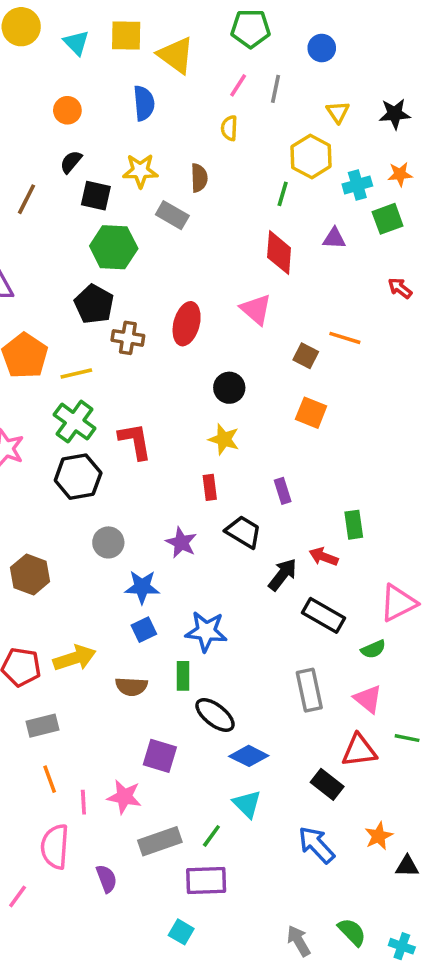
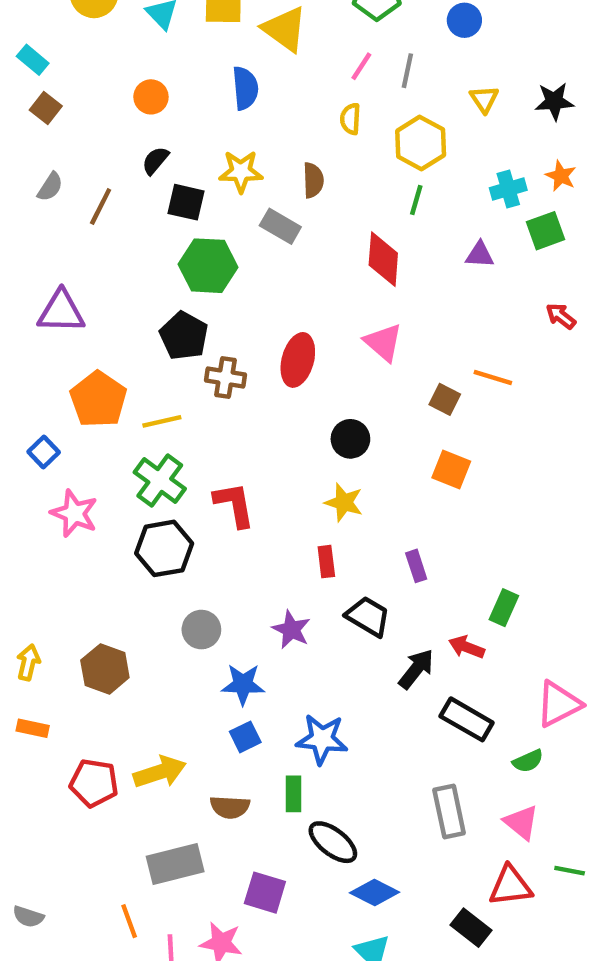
yellow hexagon: (311, 157) -> (421, 143), moved
orange star: (400, 174) -> (561, 176), turned 30
red diamond: (279, 253) -> (383, 259), moved
green rectangle: (354, 525) -> (504, 608), turned 32
gray rectangle: (43, 726) -> (175, 864), moved, size x1.4

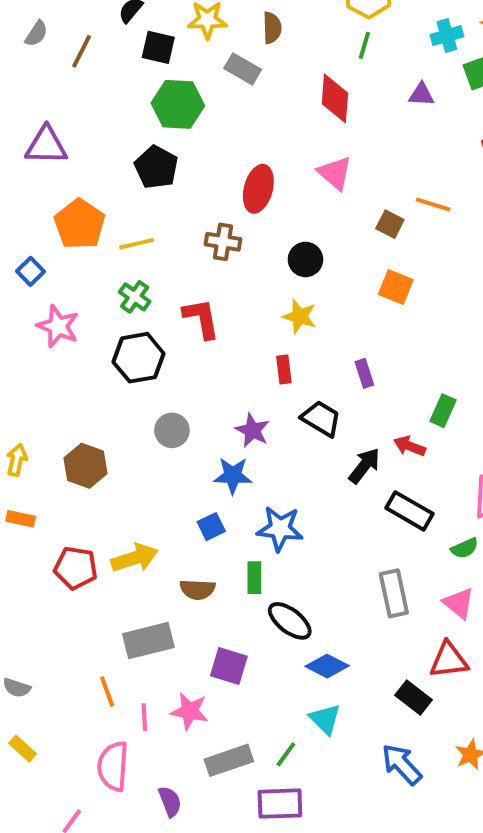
brown cross: (226, 377) -> (223, 242), moved
green cross: (160, 480) -> (135, 297), size x0.7
blue star: (243, 684) -> (233, 476), moved

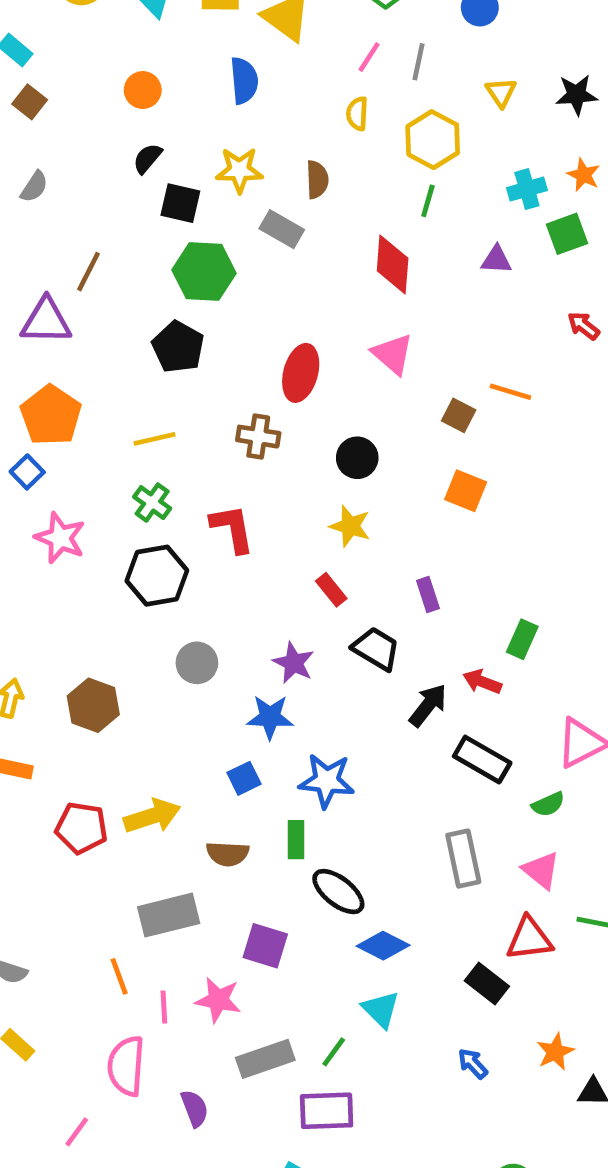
brown line: (82, 51) -> (88, 272), moved
orange pentagon: (80, 224) -> (51, 415), moved
red rectangle: (284, 369) -> (331, 590), turned -32
blue arrow: (402, 764) -> (473, 1064), size x0.6

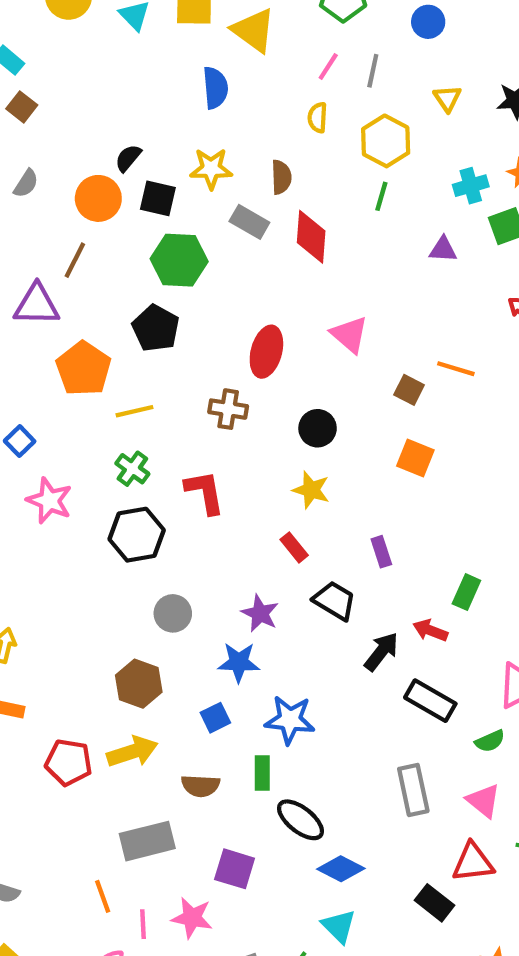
orange circle: (143, 90) -> (98, 198), moved, size x1.4
red diamond: (393, 264) -> (311, 237), moved
orange pentagon: (51, 415) -> (83, 369), moved
brown hexagon: (93, 705) -> (139, 684), moved

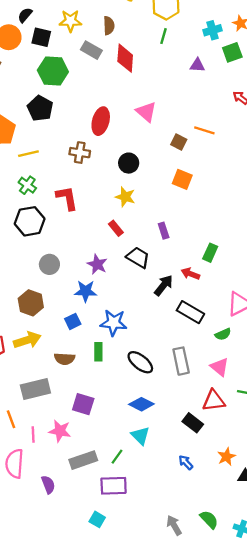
black ellipse: (300, 820) -> (140, 362), moved

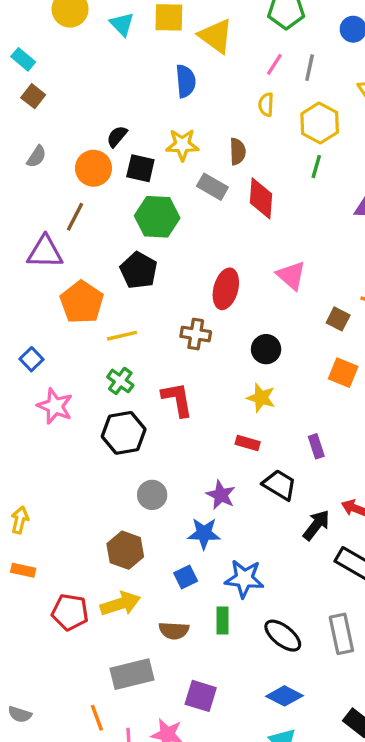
red rectangle: (116, 228) -> (248, 443), turned -35

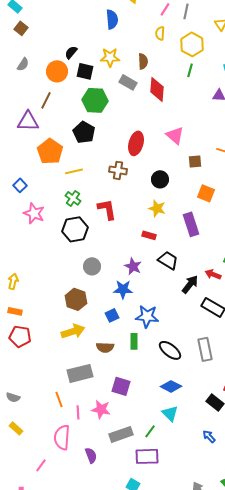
brown square: (338, 319) -> (195, 161), moved, turned -32
purple rectangle: (316, 446) -> (191, 224), moved, size x1.6
red pentagon: (70, 612) -> (20, 336), moved

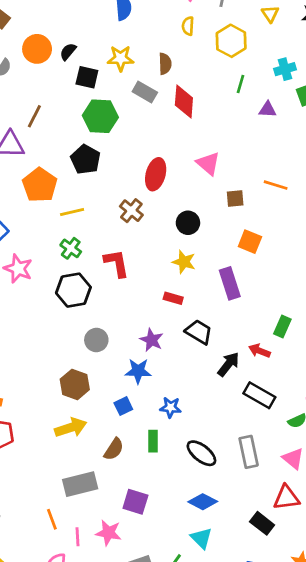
green line: (190, 70) -> (241, 84), moved
orange circle: (57, 71) -> (37, 49), moved
brown cross: (118, 170) -> (131, 211), turned 30
blue star: (147, 316) -> (170, 407), size x0.7
brown semicircle: (105, 347) -> (114, 449), turned -60

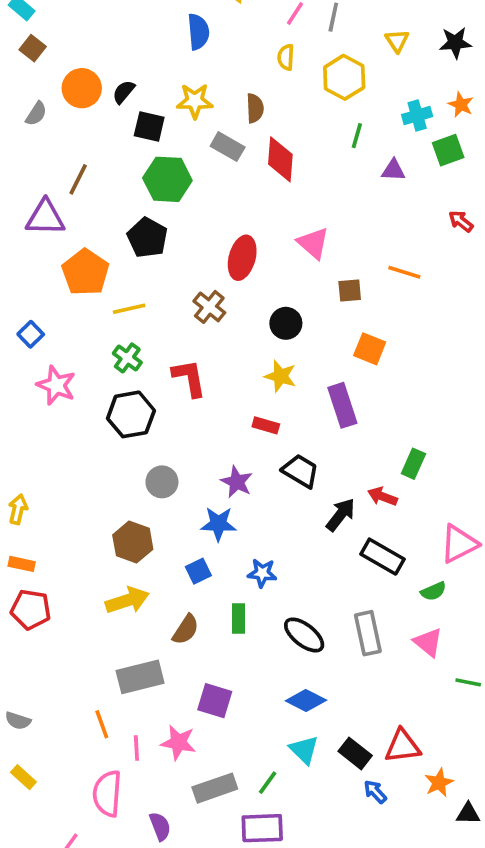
red triangle: (286, 498) -> (403, 746), moved
black rectangle: (262, 523) -> (355, 753), moved

